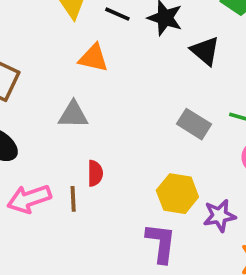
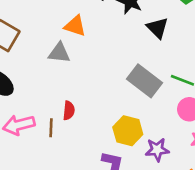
gray triangle: (73, 115) -> (59, 53), moved
gray rectangle: (194, 124) -> (145, 81), size x1.4

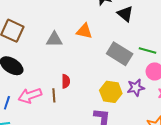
orange triangle: (75, 26) -> (84, 31), moved
purple star: (157, 150) -> (136, 88), moved

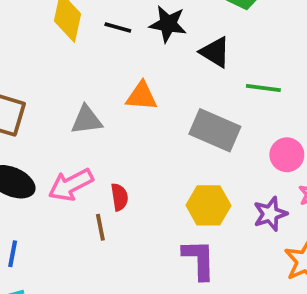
green line: (147, 51) -> (263, 88), moved
purple star: (136, 88) -> (270, 214), moved
pink arrow: (30, 96) -> (71, 185), moved

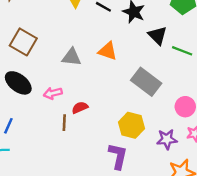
green line: (263, 88) -> (182, 51), moved
pink arrow: (71, 185) -> (53, 93), size x0.7
red semicircle: (119, 197) -> (80, 108), turned -119

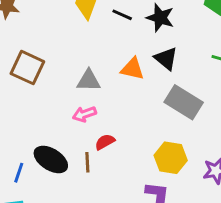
black triangle: (158, 35) -> (166, 59), moved
black ellipse: (18, 83) -> (51, 159), moved
pink arrow: (53, 93) -> (84, 114), moved

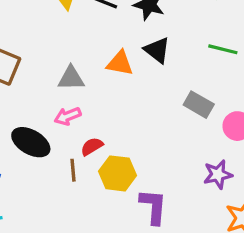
gray rectangle: (184, 102) -> (199, 105), moved, size x0.7
yellow hexagon: (171, 158) -> (117, 173), moved
black ellipse: (51, 159) -> (31, 142), moved

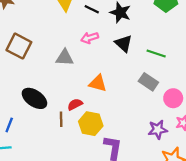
green line: (223, 49) -> (156, 54), moved
orange triangle: (120, 63) -> (98, 83), moved
pink arrow: (68, 116) -> (90, 38), moved

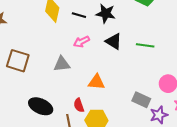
gray rectangle: (148, 82) -> (141, 100), moved
red semicircle: (75, 104) -> (79, 105), turned -72

